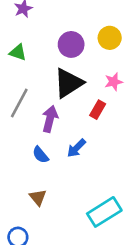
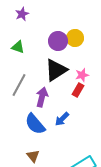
yellow circle: (110, 38) -> (75, 38), moved
pink star: (114, 82) -> (82, 75), moved
blue semicircle: (41, 155) -> (35, 124), size x1.6

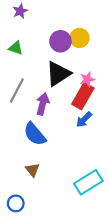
red rectangle: (78, 90) -> (83, 96), size x1.6
blue arrow: (62, 119) -> (84, 120), moved

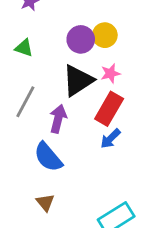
pink star: (87, 79) -> (110, 73), moved

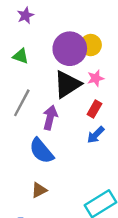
purple circle: (81, 39) -> (70, 49), size x1.4
red rectangle: (109, 109) -> (94, 109), size x0.6
brown triangle: (45, 202) -> (39, 190), turned 42

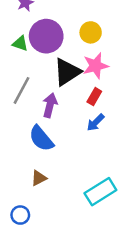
purple circle: (70, 49) -> (46, 36), moved
pink star: (96, 78) -> (96, 66), size x1.5

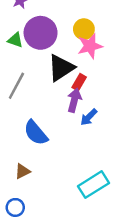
pink star: (96, 66) -> (90, 46), moved
red rectangle: (94, 97) -> (79, 82), moved
purple arrow: (50, 105) -> (74, 100), moved
brown triangle: (39, 178) -> (22, 171), moved

